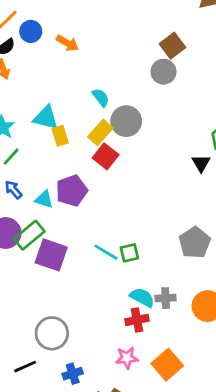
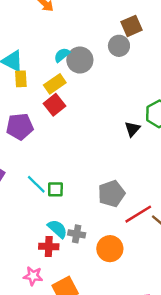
cyan semicircle: (101, 97) -> (62, 55), turned -105
gray circle: (126, 121) -> (80, 60), moved

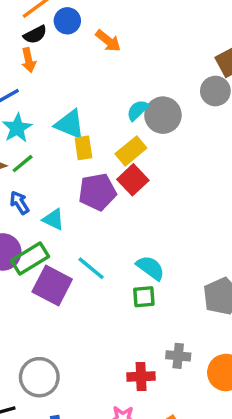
purple pentagon: (20, 127) -> (97, 192), moved
cyan line: (36, 184) -> (91, 268), moved
cyan semicircle: (57, 229) -> (150, 268), moved

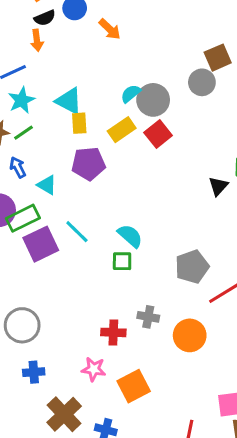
red square: (133, 180) -> (158, 134), moved
purple square: (52, 286) -> (41, 244), turned 32

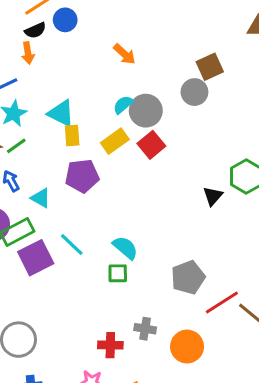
orange arrow: (110, 29) -> (125, 54), moved

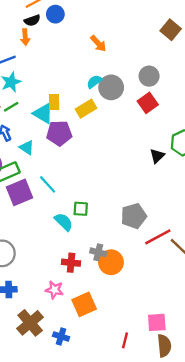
brown square: (210, 67) -> (171, 30), moved, turned -30
cyan triangle: (61, 113) -> (43, 113), moved
red square: (151, 145) -> (148, 103), moved
cyan semicircle: (125, 248) -> (64, 222), moved
orange circle: (187, 347) -> (111, 262), moved

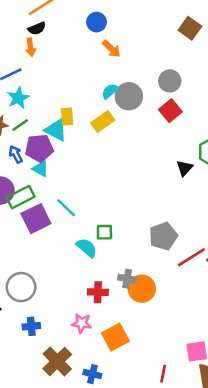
blue circle: (55, 14) -> (97, 22), moved
purple pentagon: (59, 133) -> (39, 148), moved

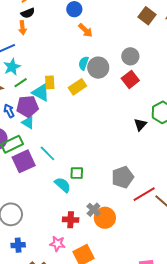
cyan semicircle: (110, 91) -> (84, 63), turned -32
green line: (20, 125) -> (21, 83), moved
gray cross: (127, 279) -> (94, 210), turned 32

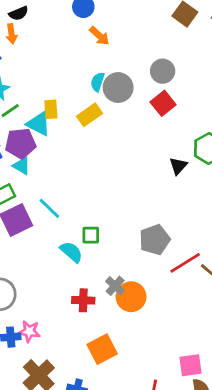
pink star: (57, 244) -> (29, 331), moved

